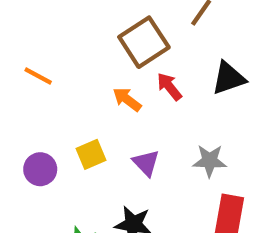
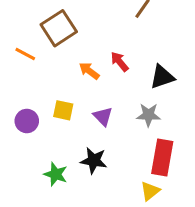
brown square: (144, 42) -> (59, 28), moved
black triangle: (229, 78) -> (162, 77), moved
yellow square: (91, 154) -> (63, 110), turned 35

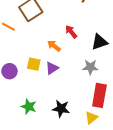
orange arrow: (89, 71) -> (54, 46), moved
purple triangle: (103, 116) -> (52, 68), moved, turned 40
black star: (94, 161) -> (61, 109), moved

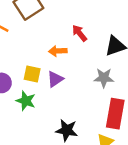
orange arrow: (54, 46) -> (58, 51), turned -40
green star: (29, 107) -> (26, 101), moved

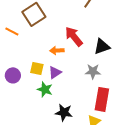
red arrow: (79, 33) -> (74, 36), size x1.5
green star: (26, 101) -> (45, 89), moved

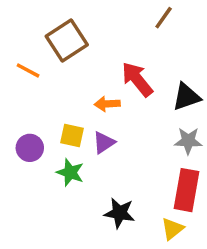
gray star: (93, 71) -> (188, 141), moved
green star: (45, 89) -> (70, 172), moved

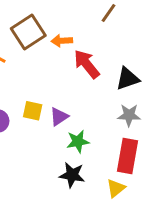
orange arrow: (107, 104) -> (62, 41), moved
green star: (70, 172) -> (78, 141), moved, turned -30

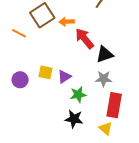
black triangle: (128, 79) -> (105, 54), moved
gray star: (129, 115) -> (104, 79), moved
yellow triangle: (116, 188) -> (106, 128), turned -40

